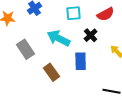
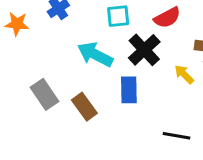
black cross: (91, 35) -> (144, 50), size x1.5
gray rectangle: (26, 49) -> (45, 94), moved

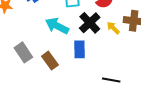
yellow arrow: (184, 74) -> (113, 28), moved

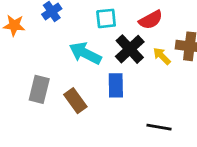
gray rectangle: (23, 52) -> (39, 89), turned 48

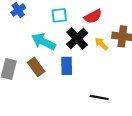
brown rectangle: (75, 101) -> (36, 67), moved

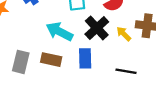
brown rectangle: (36, 67) -> (51, 60), turned -42
black line: (99, 97) -> (126, 71), moved

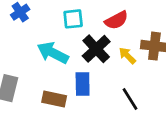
brown rectangle: (51, 60) -> (54, 99), moved
black line: (126, 71) -> (130, 99), turned 48

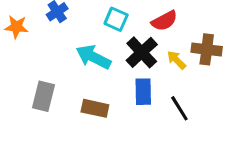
cyan square: (73, 19) -> (116, 19), turned 30
blue rectangle: (83, 84) -> (143, 92), moved

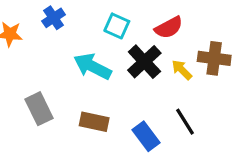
blue rectangle: (143, 92) -> (146, 136), moved, turned -36
gray rectangle: (44, 96) -> (39, 109), turned -40

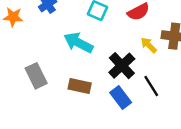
black cross: (144, 62) -> (122, 66), moved

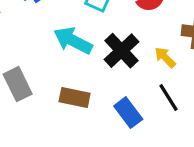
yellow arrow: (149, 45) -> (165, 57), moved
black cross: (122, 66) -> (122, 51), moved

